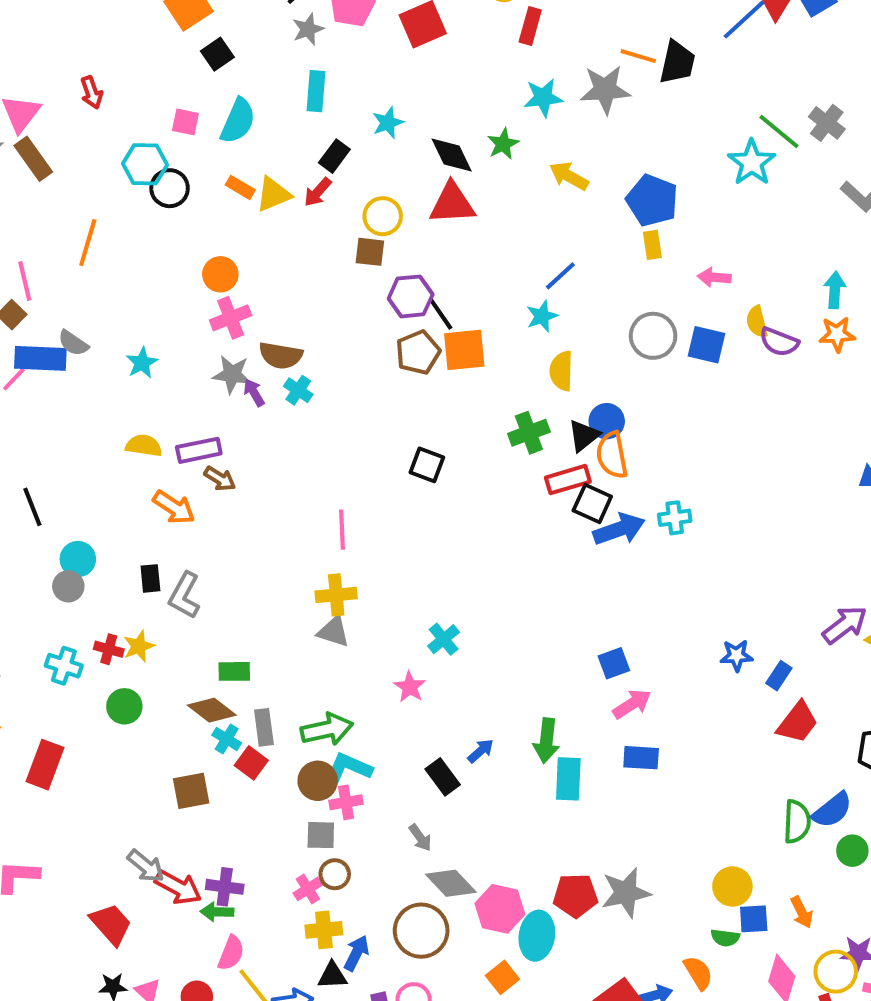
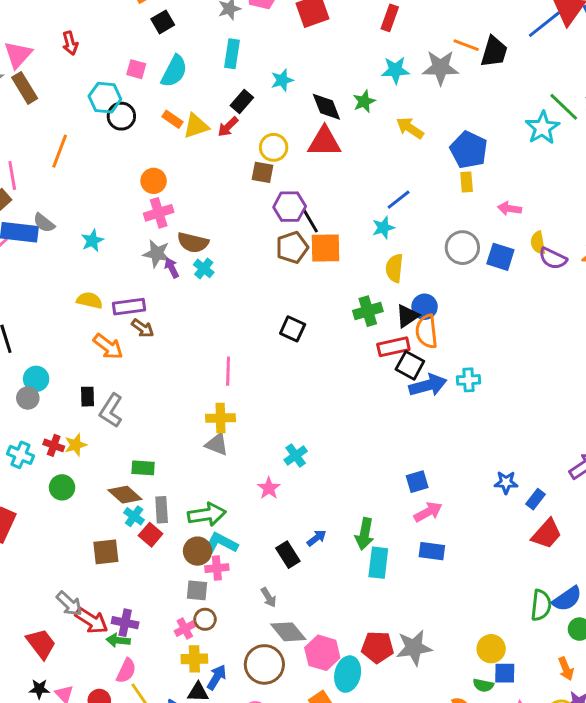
orange arrow: (802, 912) -> (566, 669), moved

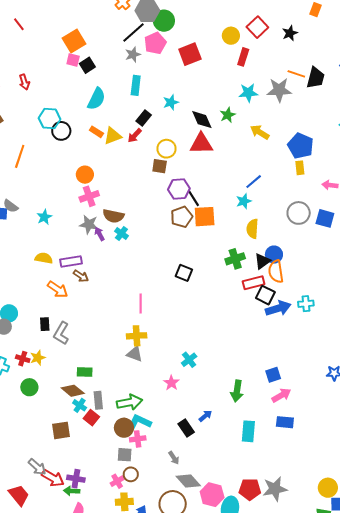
pink square: (136, 69) -> (73, 60), moved
green arrow: (365, 534) -> (237, 391), moved

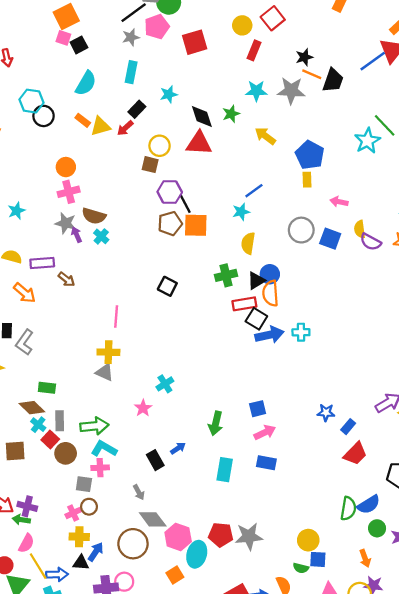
black star: (290, 33) -> (304, 57), moved
brown arrow: (81, 276) -> (66, 279), moved
brown circle: (124, 428) -> (66, 453), moved

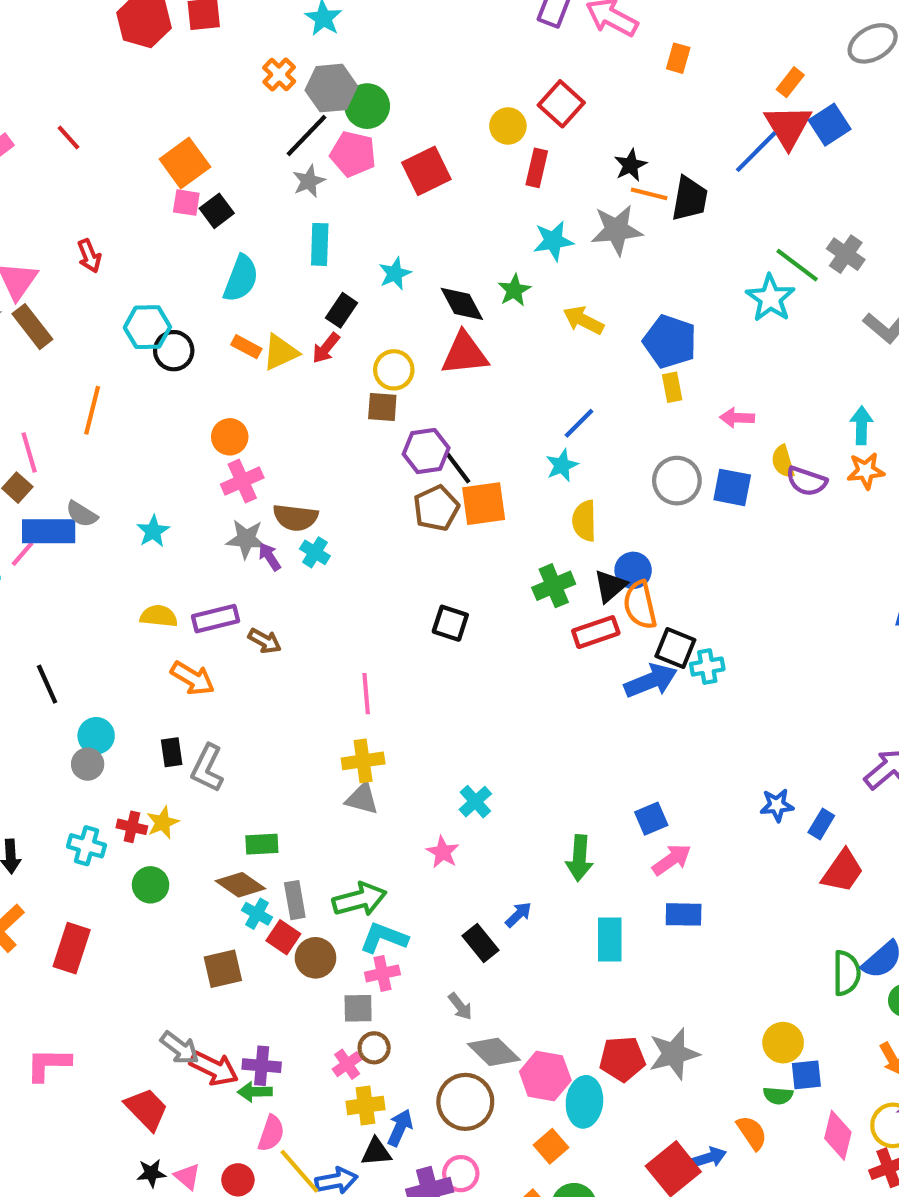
pink pentagon: (157, 27) -> (353, 154), turned -30
black square: (256, 319) -> (675, 648), moved

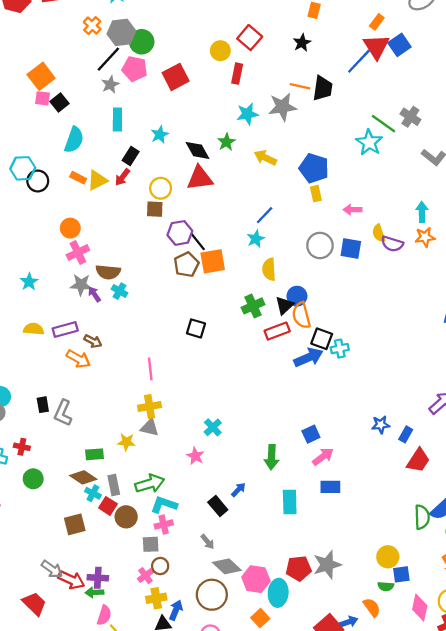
black star: (630, 165) -> (302, 43), moved
orange arrow: (193, 678) -> (78, 359), moved
yellow star: (163, 823) -> (126, 442), moved, turned 30

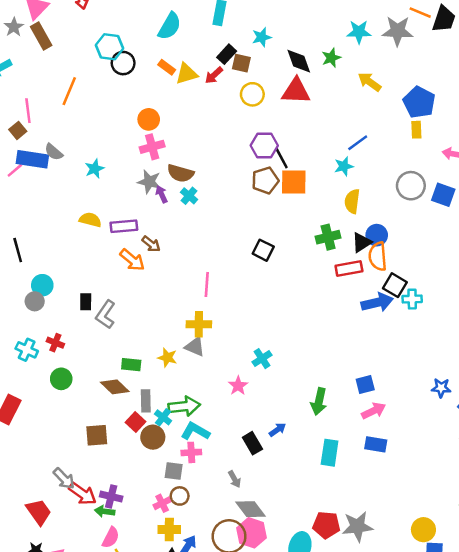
brown square: (155, 209) -> (241, 63), moved
cyan cross: (93, 493) -> (163, 417), moved
pink hexagon: (256, 579) -> (251, 533), moved

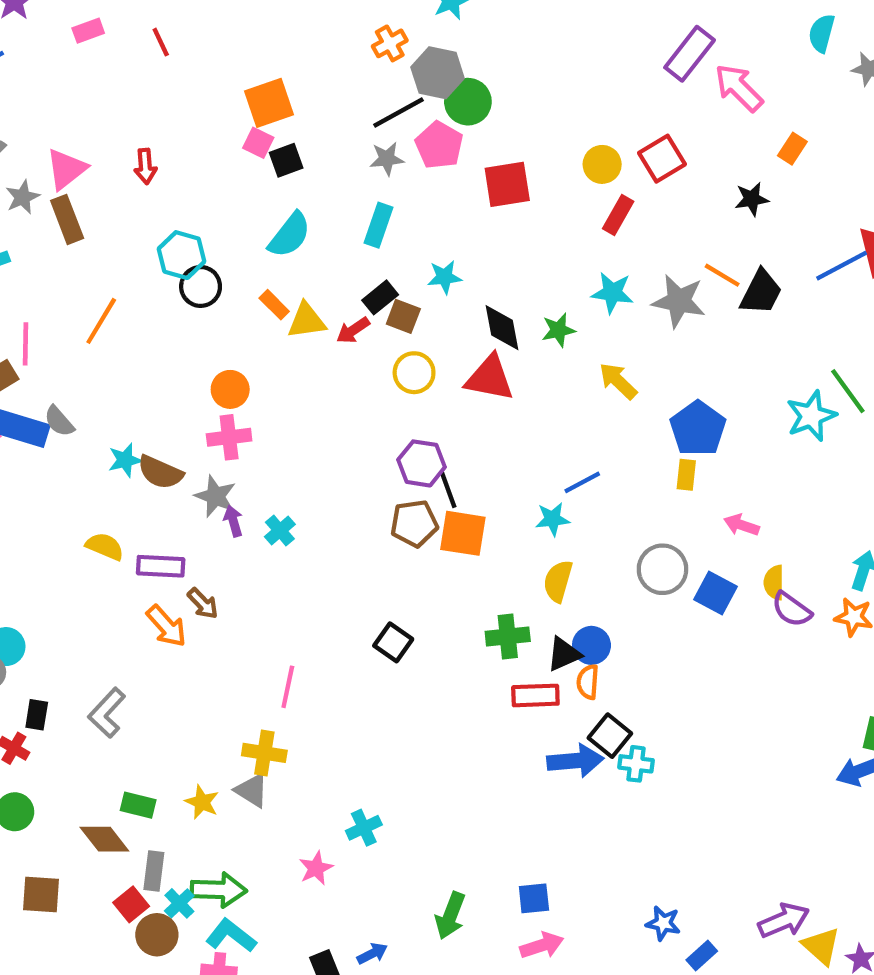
brown semicircle: (180, 173) -> (160, 472), moved
orange semicircle: (378, 256) -> (588, 682), size x0.7
black rectangle: (86, 302) -> (37, 715), moved
brown square: (97, 435) -> (41, 895), moved

